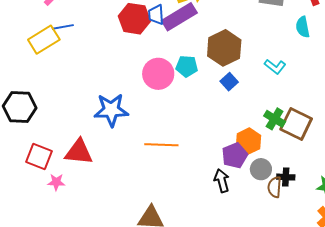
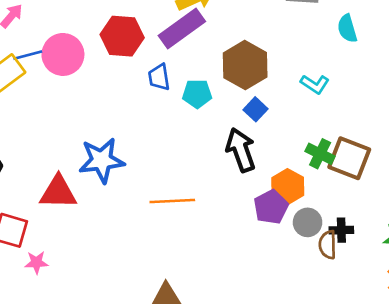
blue trapezoid: (156, 15) -> (159, 77), moved
pink circle: (158, 74) -> (63, 54), moved
red triangle: (79, 152) -> (58, 192), moved
black arrow: (222, 181) -> (241, 150), moved, size x1.4

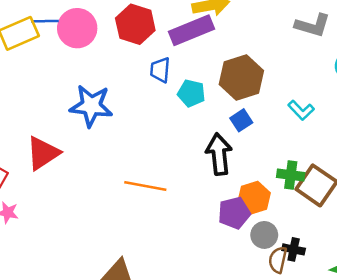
green cross: (320, 154) -> (291, 175), turned -32
blue star: (102, 160) -> (91, 106), moved
red triangle: (58, 192) -> (43, 153), turned -48

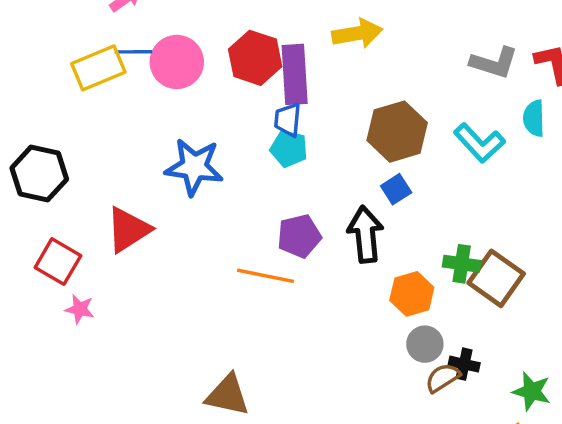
purple rectangle: (192, 30) -> (295, 74), moved, turned -72
cyan pentagon: (191, 93) -> (289, 149), moved
cyan L-shape: (301, 110) -> (479, 143), moved, size x1.4
purple pentagon: (234, 213) -> (299, 236), moved
brown semicircle: (278, 260) -> (443, 378), turned 44

